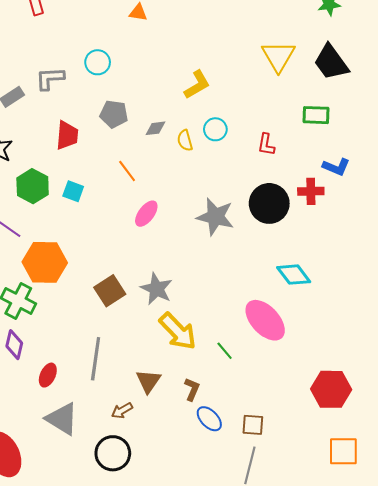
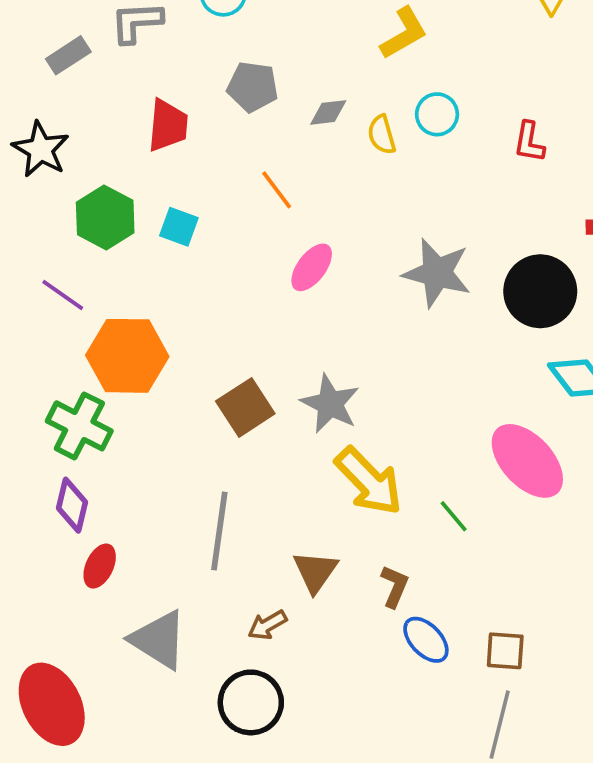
black circle: (269, 203) -> (540, 291), moved
red ellipse: (48, 375) -> (100, 566), moved

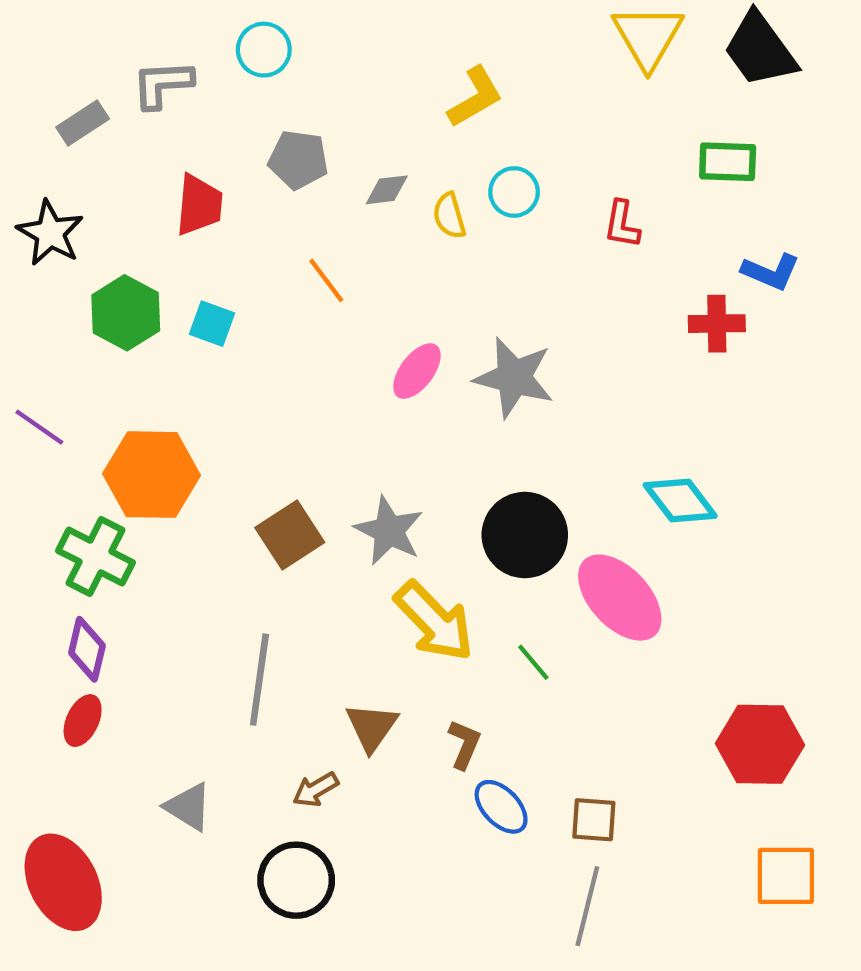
pink ellipse: (312, 267) -> (417, 371), moved
black circle: (540, 291) -> (525, 535), moved
purple line: (63, 295) -> (39, 427), moved
red ellipse: (100, 566) -> (83, 721), moved
gray triangle: (159, 640) -> (188, 807), size x0.7

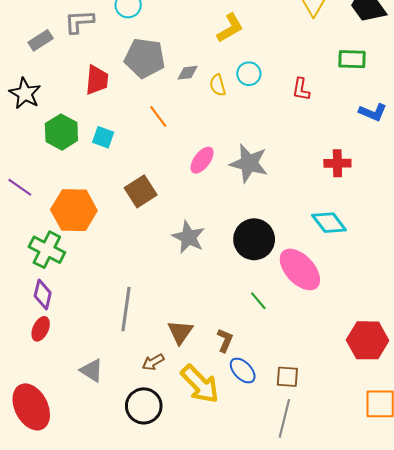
gray pentagon: (298, 160) -> (145, 58), size x1.4
red cross: (717, 324) -> (337, 163), moved
brown square: (290, 535) -> (141, 191), moved
yellow arrow: (434, 621) -> (200, 384), moved

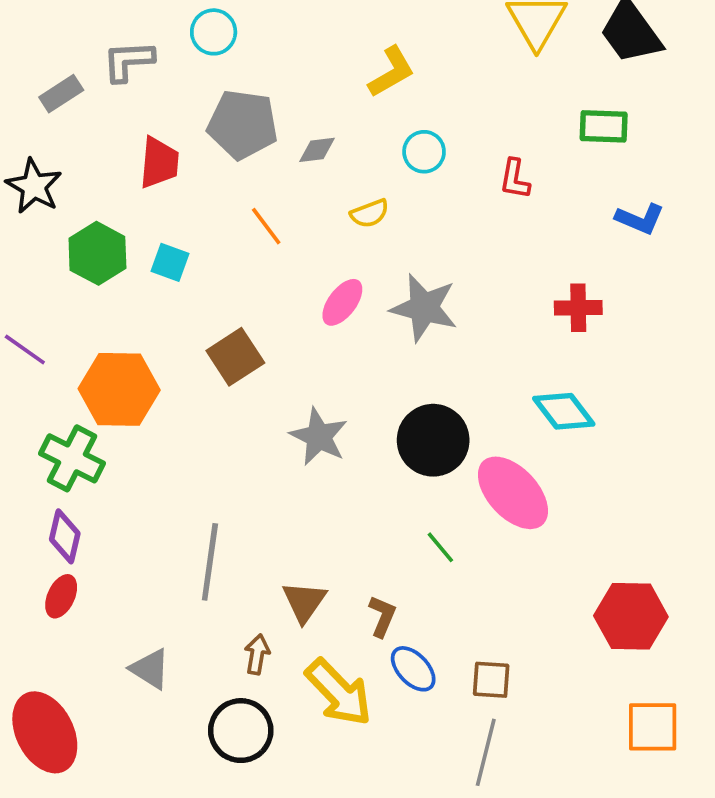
yellow semicircle: (218, 85) -> (370, 213), moved, turned -95
brown arrow: (153, 362) -> (257, 654), turned 130

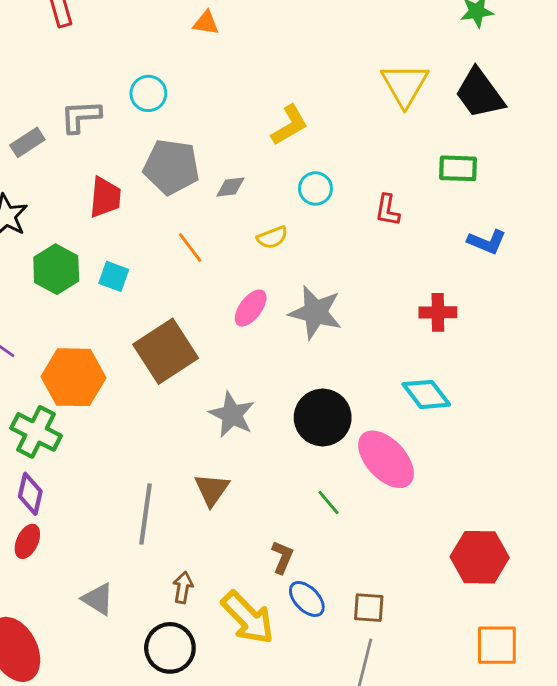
brown square: (235, 357) -> (166, 351), size x1.4
brown triangle: (304, 602) -> (212, 490), moved

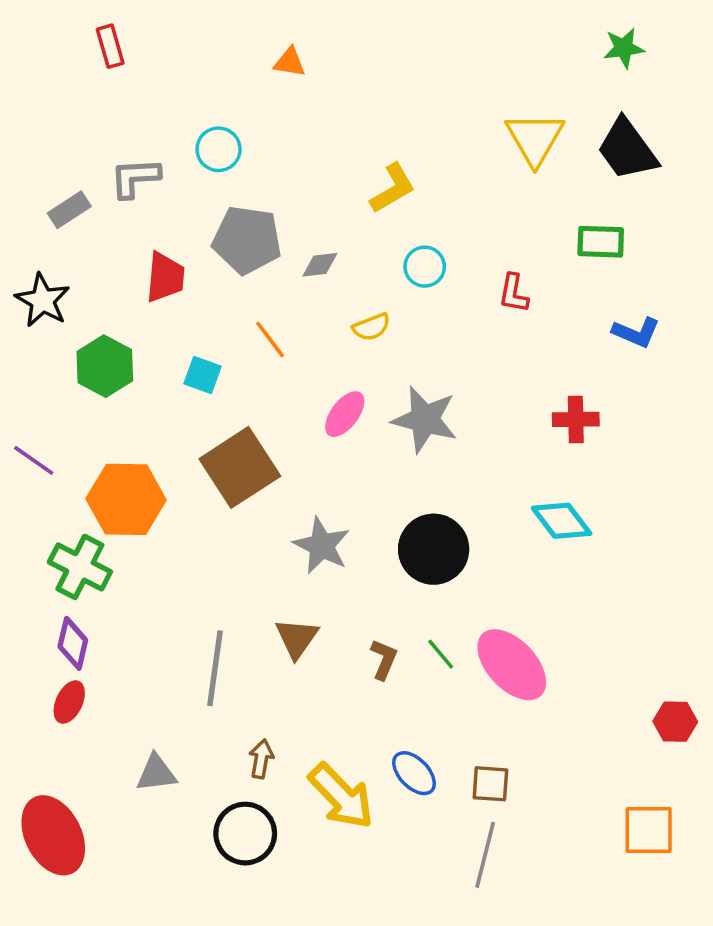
cyan square: (114, 276) -> (203, 375), moved
pink ellipse: (386, 459) -> (512, 665), moved
brown L-shape: (282, 557) -> (384, 659), moved
red hexagon: (480, 557) -> (675, 722), moved, size x0.6
gray triangle: (98, 599) -> (156, 773), turned -39

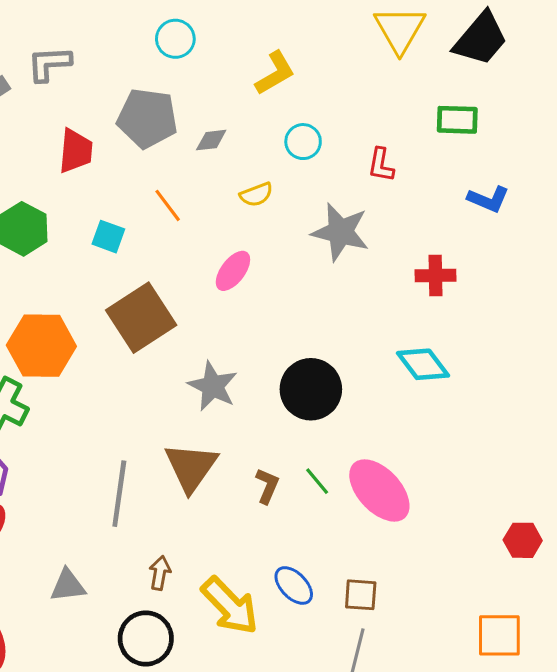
cyan circle: (219, 149) -> (175, 39), moved
black trapezoid: (627, 149) -> (481, 39), turned -104
gray star: (425, 419) -> (340, 232), moved
brown triangle: (297, 638) -> (191, 467), size x1.4

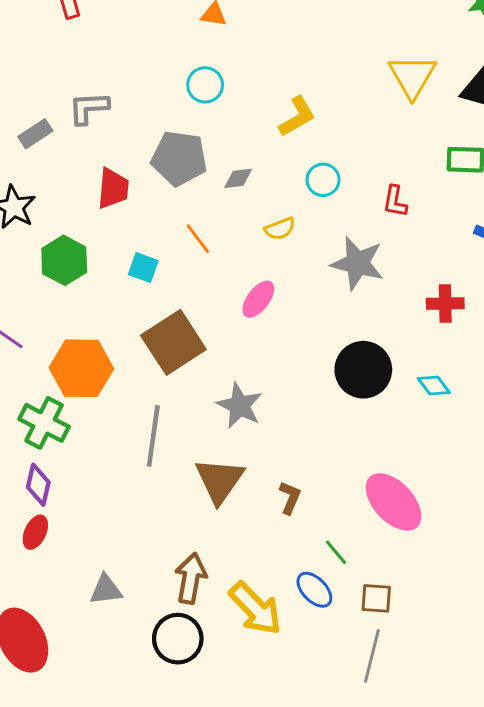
cyan diamond: (423, 364) -> (434, 385), size x0.7
black circle: (311, 389) -> (363, 370), moved
green line: (317, 481) -> (336, 552), moved
gray line: (119, 494) -> (153, 436), moved
brown arrow: (160, 573) -> (191, 578), size x1.6

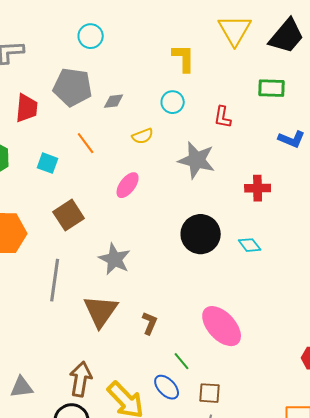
yellow L-shape: (297, 117) -> (184, 58), moved, turned -60
brown square: (173, 342) -> (69, 215), size x0.7

